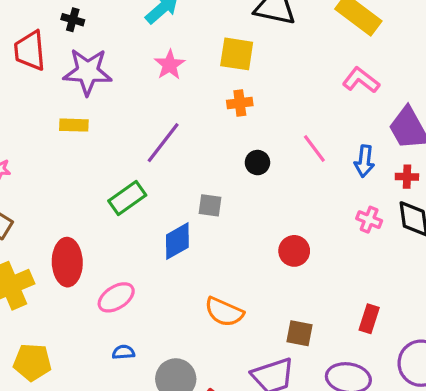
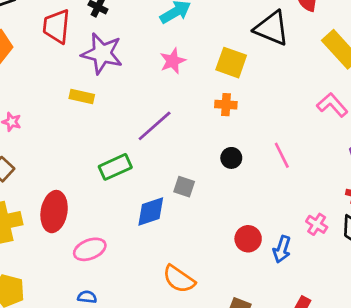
blue arrow: (364, 161) -> (282, 249), moved

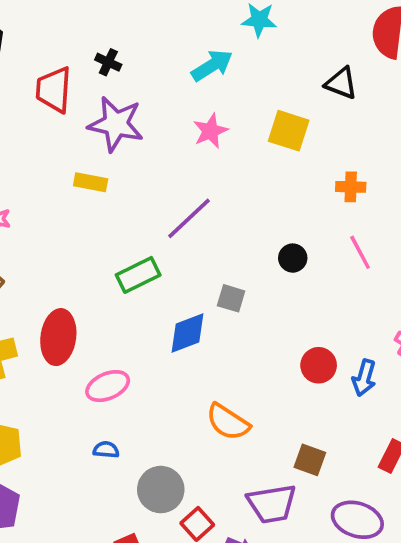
black triangle: (272, 28) -> (341, 83), size x0.7
orange cross: (226, 105) -> (351, 187), moved

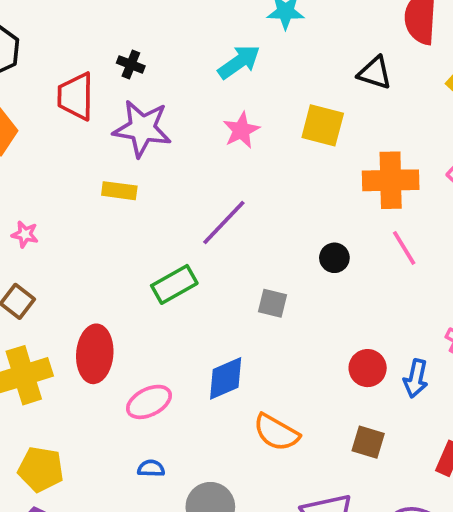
orange cross: (351, 187) -> (391, 180), size x1.8
blue diamond: (187, 333) -> (226, 378), moved
brown square: (310, 460) -> (368, 442), moved

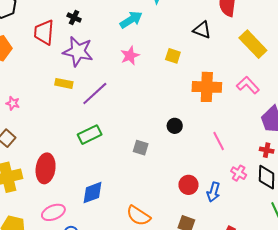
yellow square: (323, 125) -> (173, 56), size x0.7
purple line: (224, 223) -> (95, 94), moved
pink line: (404, 248) -> (219, 141), moved
blue diamond: (226, 378) -> (92, 193), moved
pink ellipse: (149, 402) -> (53, 212), moved

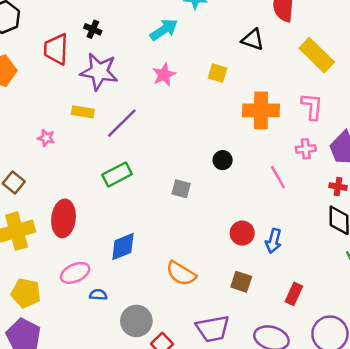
pink L-shape: (248, 85) -> (312, 106), turned 50
pink star: (13, 103) -> (46, 138), moved
pink cross: (239, 173) -> (306, 149), moved, turned -35

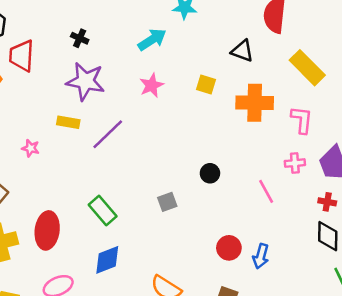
red trapezoid: (56, 49) -> (22, 56), moved
orange cross: (261, 110) -> (255, 103), moved
green rectangle: (117, 174) -> (103, 210), moved, turned 76
gray square: (181, 189) -> (167, 202), turned -36

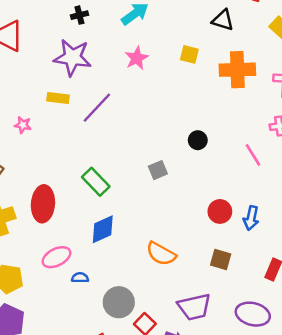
black cross: (80, 38) -> (79, 15), moved, turned -35

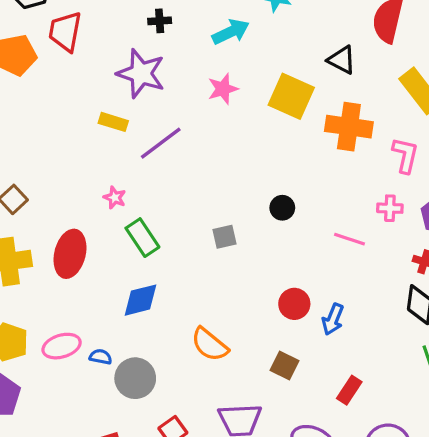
yellow square: (189, 54) -> (291, 96), size x1.8
pink star: (23, 125) -> (115, 198), moved
pink line: (253, 155) -> (350, 239), turned -50
pink ellipse: (56, 257) -> (62, 346), moved
gray circle: (119, 302) -> (135, 378), moved

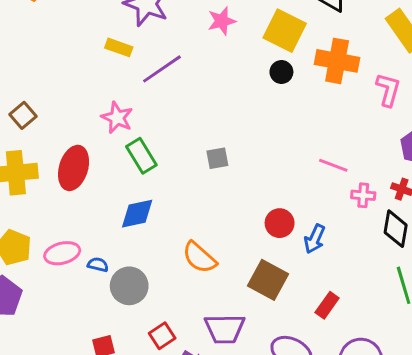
pink star: (115, 198) -> (117, 118), size x1.5
black circle: (282, 208) -> (281, 72), moved
pink cross: (390, 208) -> (363, 195), moved
brown square: (284, 365) -> (268, 280), size x1.5

